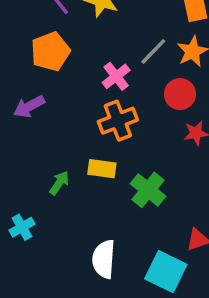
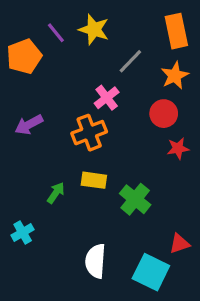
orange pentagon: (50, 51) -> (24, 56), moved
gray line: (153, 51) -> (130, 61), moved
orange cross: (118, 121) -> (89, 133), moved

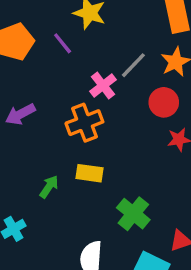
purple line: (56, 33) -> (63, 43), moved
gray line: (130, 61) -> (133, 65), moved
green cross: (135, 199) -> (133, 214), moved

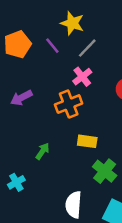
gray line: (133, 65) -> (87, 48), moved
yellow rectangle: (90, 173) -> (87, 141), moved

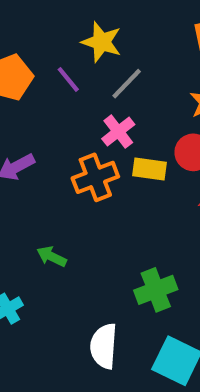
yellow rectangle: (87, 141) -> (149, 169), moved
green arrow: (42, 151) -> (52, 257), turned -98
green cross: (105, 171) -> (156, 290), turned 30

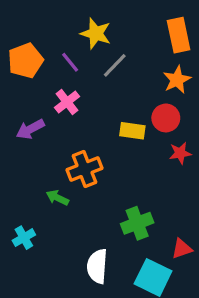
pink cross: (118, 132) -> (67, 102), moved
orange cross: (95, 177) -> (84, 169), moved

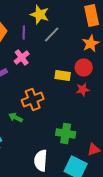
purple line: (70, 62) -> (24, 32), turned 40
red star: (180, 153) -> (83, 90), moved
green cross: (137, 223) -> (66, 134), turned 30

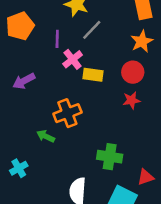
purple line: (24, 32) -> (57, 39), moved
pink cross: (22, 58) -> (73, 59), moved
yellow rectangle: (63, 76) -> (93, 75), moved

